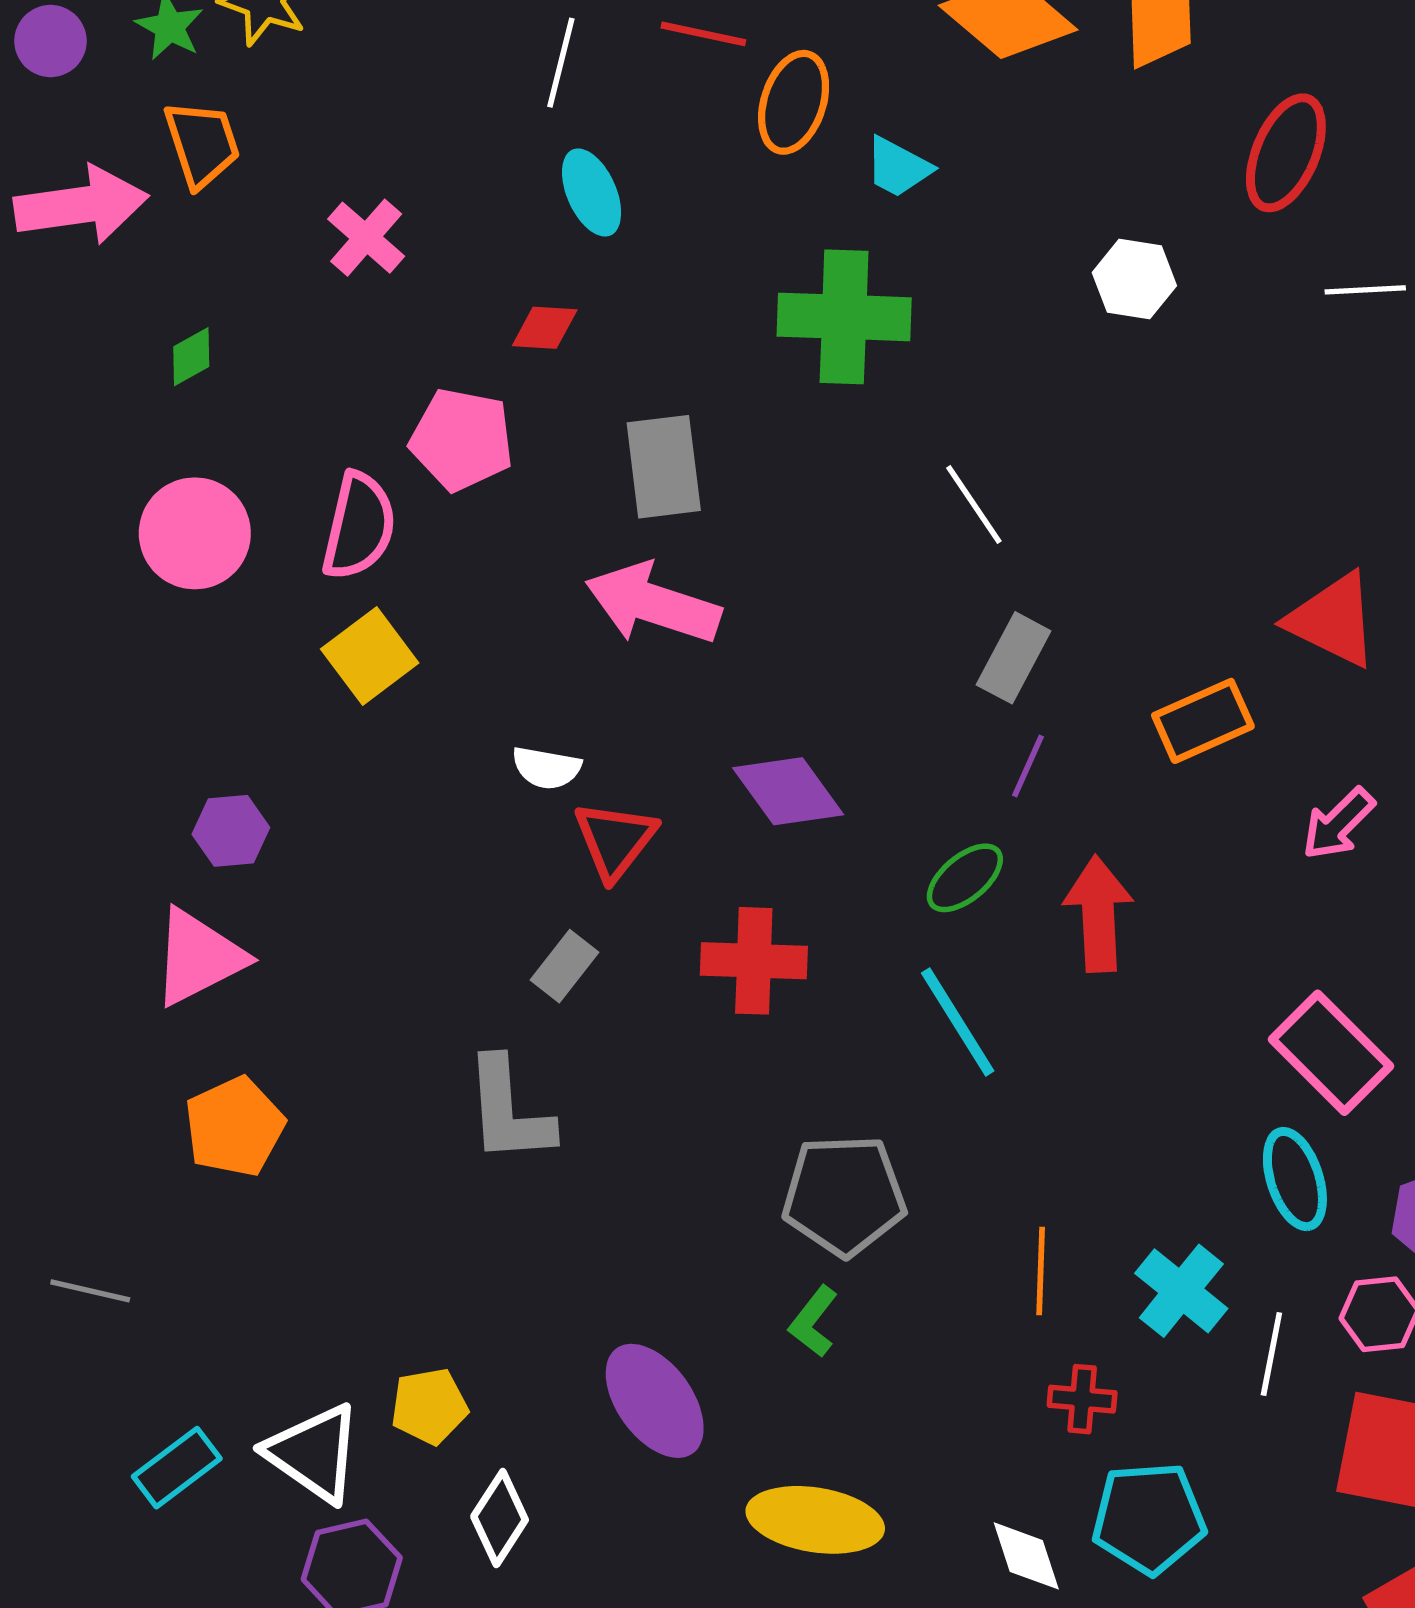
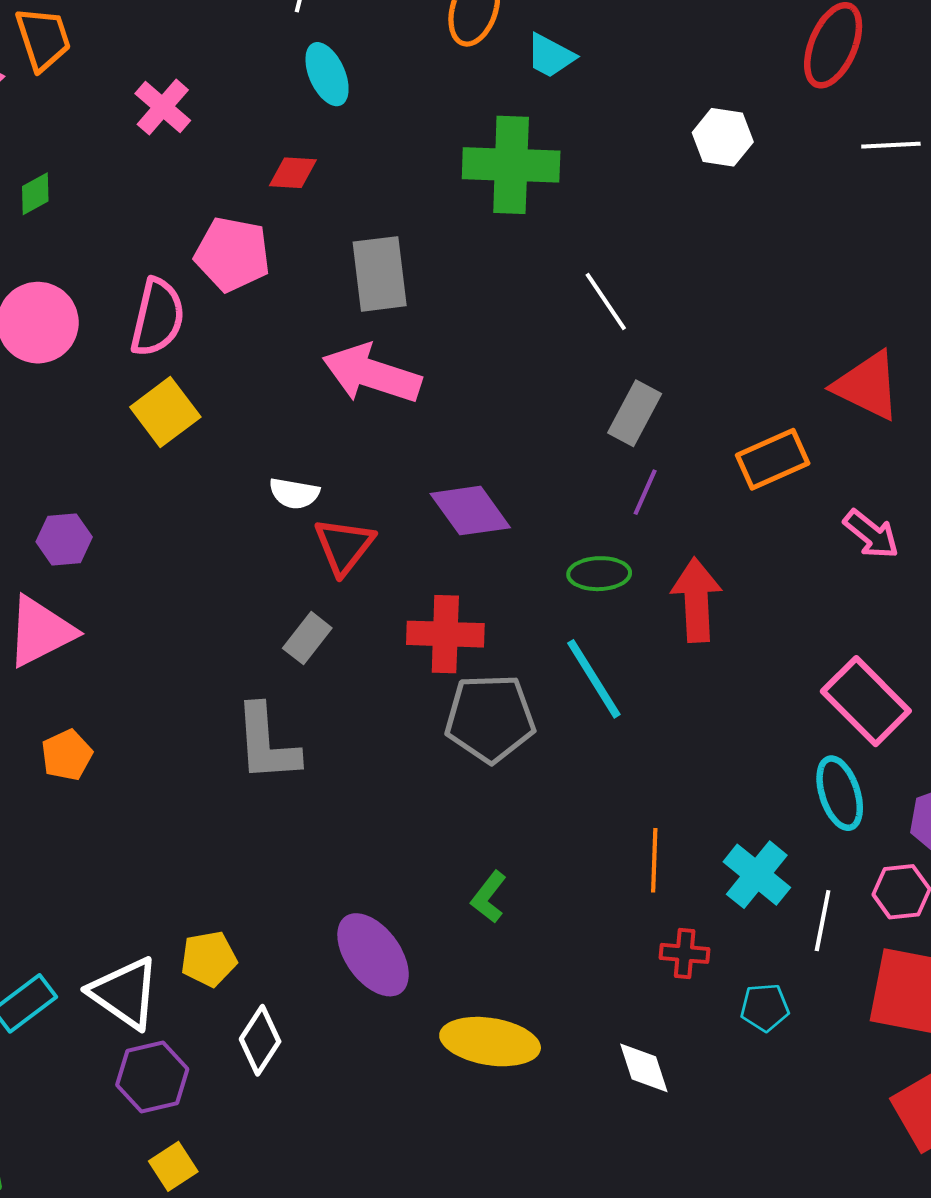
pink arrow: (1338, 824) -> (871, 534), turned -96
green ellipse: (965, 878) -> (599, 574), turned 38
orange pentagon: (234, 1127) -> (67, 755), size x0.7
gray pentagon: (844, 1195) -> (490, 718), moved
cyan pentagon: (1149, 1518) -> (765, 1007), moved, size x0.6

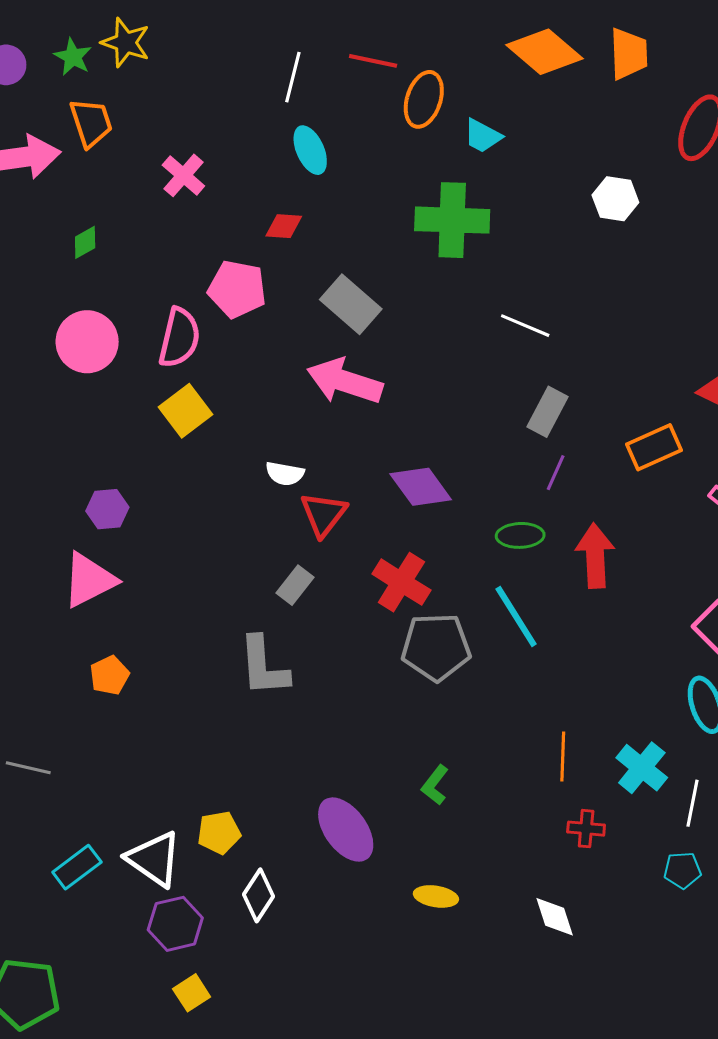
gray rectangle: (380, 274) -> (351, 304), turned -42
white line: (606, 302) -> (525, 326), turned -33
red cross: (445, 634) -> (401, 582), turned 30
cyan pentagon: (765, 1007) -> (682, 870), moved
yellow ellipse: (490, 1042) -> (436, 896), size x0.6

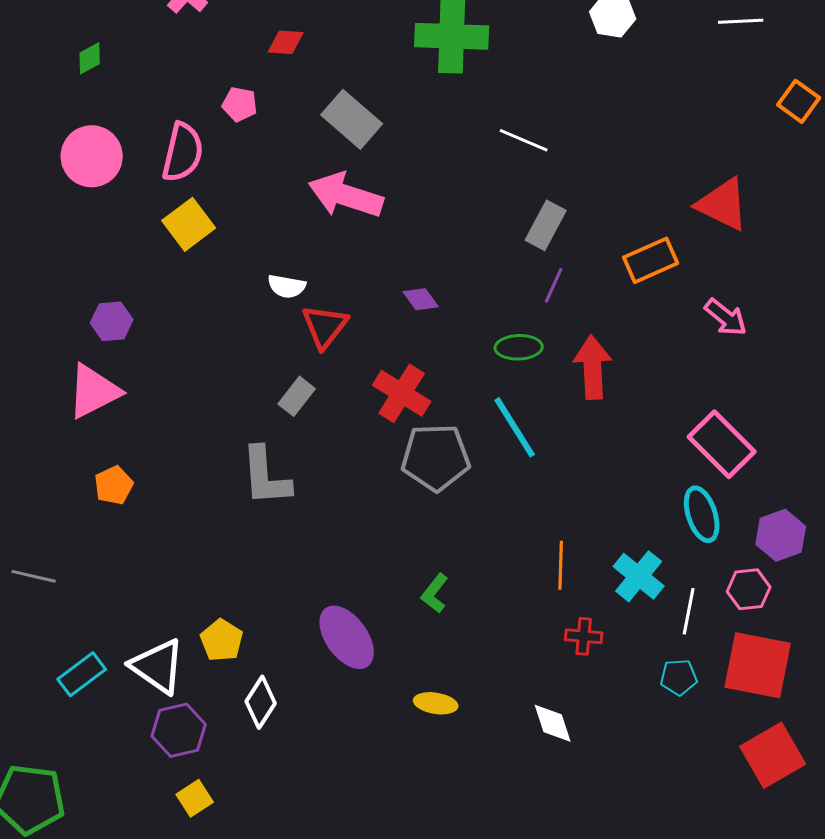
pink pentagon: (237, 289) -> (240, 104), size x0.6
purple diamond: (421, 487) -> (421, 299), size x0.6
yellow pentagon: (219, 833) -> (222, 640), turned -30

